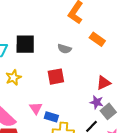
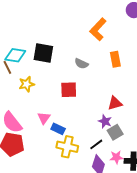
orange rectangle: (97, 39) -> (115, 59), turned 35

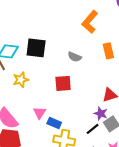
black line: (96, 144) -> (93, 129), moved

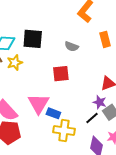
yellow star: (21, 80) -> (15, 63), moved
pink triangle: (40, 113) -> (38, 104), size x1.6

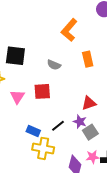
pink triangle: (38, 104) -> (17, 97), moved, size x0.7
black line: (92, 118) -> (58, 126), moved

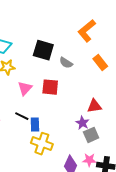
black square: (15, 56) -> (43, 50), moved
orange rectangle: (88, 59) -> (100, 63), turned -35
black line: (58, 126) -> (22, 116), moved, turned 56
blue rectangle: (33, 131) -> (35, 125), turned 56

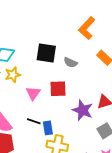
purple star: (82, 123) -> (82, 110), moved, size x1.5

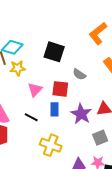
gray semicircle: (70, 62) -> (79, 74), moved
blue rectangle: (48, 128) -> (54, 109), moved

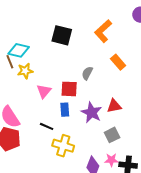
black square: (54, 52) -> (62, 35), moved
gray semicircle: (79, 74) -> (87, 73), turned 88
black line: (31, 117) -> (47, 126), moved

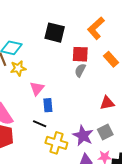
red square: (69, 89) -> (80, 54), moved
blue rectangle: (65, 110) -> (48, 105), moved
purple star: (92, 113) -> (83, 136), moved

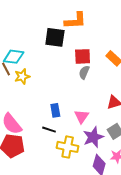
orange L-shape: (96, 28) -> (75, 21), moved, turned -135
pink triangle: (37, 88) -> (82, 117), moved
purple star: (83, 136) -> (93, 137), turned 30

